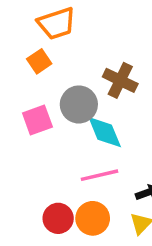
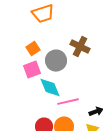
orange square: (39, 61) -> (33, 49), moved
cyan diamond: (105, 132) -> (50, 88), moved

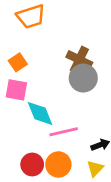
gray circle: (56, 61) -> (83, 78), moved
pink square: (32, 70) -> (16, 90), turned 30

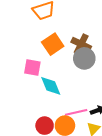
orange square: (18, 62) -> (53, 44), moved, size x1.5
pink line: (64, 132) -> (76, 112), moved

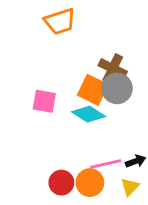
orange square: (53, 44) -> (93, 90), moved, turned -30
cyan diamond: (51, 86) -> (88, 114), moved, turned -35

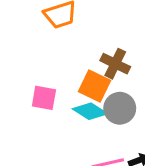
gray circle: (117, 88) -> (120, 108), moved

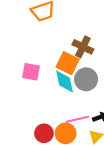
cyan diamond: (90, 111) -> (64, 81), turned 45

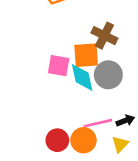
orange square: (68, 63) -> (86, 55), turned -30
pink square: (31, 72) -> (59, 66), moved

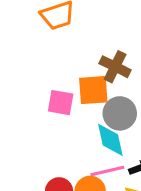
cyan diamond: (82, 77) -> (110, 140), moved

